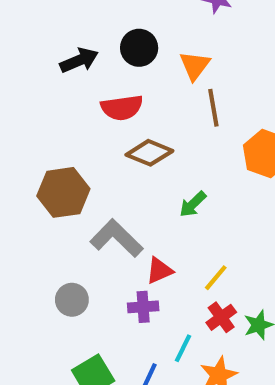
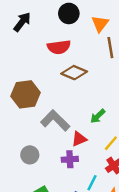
black arrow: (79, 60) -> (22, 22), moved, turned -30
green arrow: (193, 204) -> (98, 116), moved

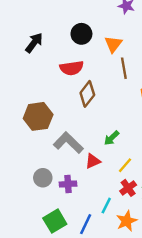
brown diamond: (74, 73) -> (87, 94), turned -75
purple cross: (70, 159) -> (68, 184), moved

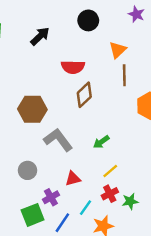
black circle: (81, 34) -> (88, 20), moved
red triangle: (93, 161) -> (73, 179), moved
purple cross: (68, 184) -> (51, 197), moved, turned -35

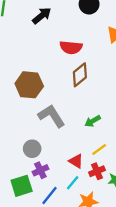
gray circle: (28, 170) -> (32, 149), moved
red triangle: (73, 179) -> (76, 161), moved, turned 42

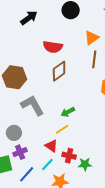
yellow line: (99, 149) -> (62, 129), moved
red cross: (97, 171) -> (69, 156), turned 32

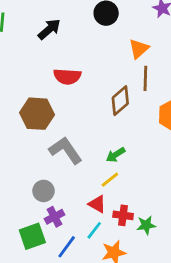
red semicircle: (53, 47) -> (67, 76), moved
brown diamond: (59, 71) -> (120, 101), moved

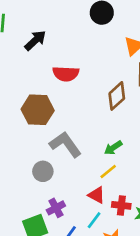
black arrow: (49, 29) -> (35, 40), moved
gray circle: (44, 191) -> (43, 171), moved

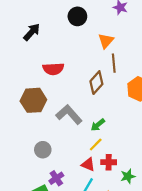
black arrow: (35, 40) -> (32, 32), moved
gray L-shape: (65, 144) -> (69, 115), moved
red cross: (121, 205) -> (109, 162), moved

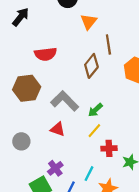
orange triangle: (106, 41) -> (89, 22), moved
gray circle: (43, 150) -> (21, 141), moved
red triangle: (88, 164) -> (58, 129), moved

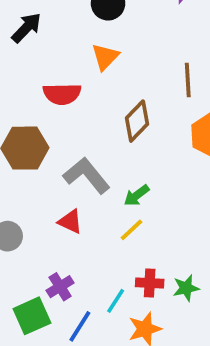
orange triangle: (89, 22) -> (105, 57), moved
brown line: (108, 44) -> (188, 80), moved
red cross: (109, 148) -> (150, 283), moved

